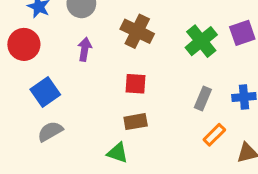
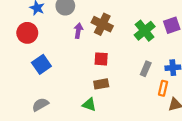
purple arrow: (85, 49) -> (78, 31), moved
gray semicircle: (50, 131) -> (40, 105), moved
orange rectangle: (214, 135) -> (163, 88), moved, turned -32

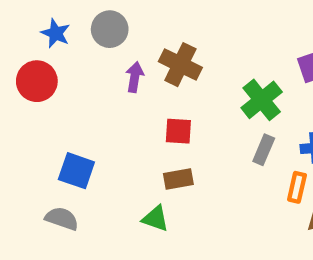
green cross: (145, 31) -> (262, 100), moved
blue square: (41, 64) -> (76, 171), moved, turned -36
gray semicircle: (40, 105) -> (62, 219), turned 49

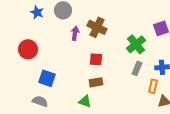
red circle: (37, 81) -> (28, 49), moved

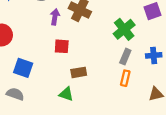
red square: (96, 59) -> (62, 46), moved
orange rectangle: (153, 86) -> (125, 78), moved

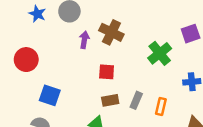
red square: (62, 46) -> (107, 72), moved
gray rectangle: (125, 57) -> (136, 100), moved

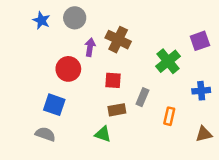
red circle: (26, 60) -> (68, 69), moved
gray rectangle: (136, 100) -> (142, 97), moved

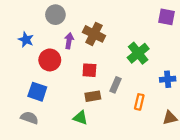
blue star: (41, 20) -> (26, 40), moved
purple square: (200, 41) -> (166, 17), moved, turned 30

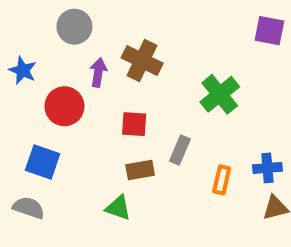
blue cross: (168, 79) -> (267, 168), moved

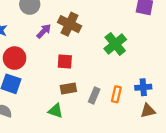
purple arrow: (98, 72) -> (44, 31), turned 35
red circle: (64, 106) -> (15, 58), moved
gray rectangle: (180, 150) -> (94, 96), moved

